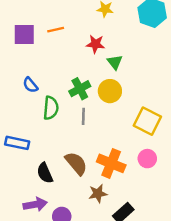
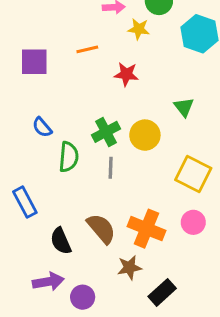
orange line: (56, 30) -> (87, 49), moved
green triangle: (115, 62) -> (184, 107), moved
blue rectangle: (17, 143) -> (25, 202), turned 50

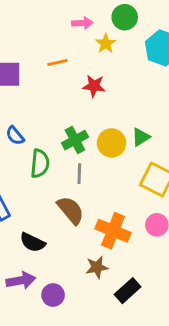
yellow star: (139, 29) -> (106, 44), turned 30
green triangle: (184, 107) -> (141, 137), moved, turned 36
brown semicircle: (101, 229) -> (71, 210), moved
black semicircle: (61, 241) -> (33, 242), turned -40

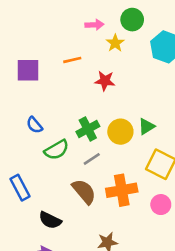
green semicircle: (40, 163) -> (57, 150), turned 55
gray line: (79, 174) -> (92, 159), turned 54
orange cross: (113, 231) -> (122, 190), moved, turned -32

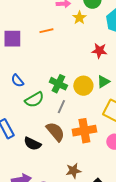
red star: (105, 81) -> (99, 51), moved
green cross: (88, 129) -> (58, 84), turned -36
gray line: (92, 159) -> (61, 107), turned -32
black semicircle: (50, 220) -> (32, 144), moved

